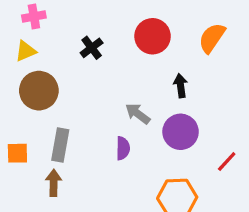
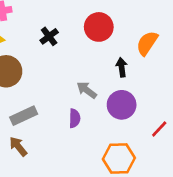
orange semicircle: (212, 38) -> (147, 43), moved
gray rectangle: (60, 145) -> (24, 116), turned 55
brown arrow: (54, 183) -> (18, 146), turned -40

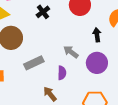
gray rectangle: (24, 116) -> (34, 63), moved
brown arrow: (18, 146) -> (50, 94), moved

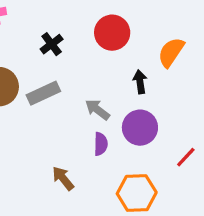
gray rectangle: (34, 63) -> (43, 93), moved
purple semicircle: (62, 73) -> (101, 144), moved

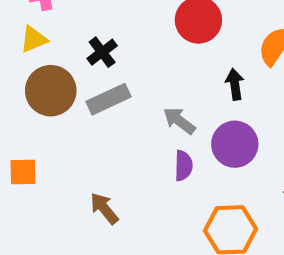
black cross: (52, 44) -> (102, 52), moved
brown arrow: (63, 178) -> (104, 208), moved

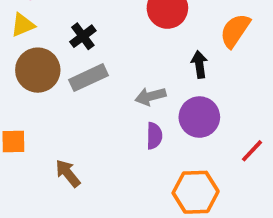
gray arrow: (179, 121) -> (150, 96), turned -52
brown arrow: (104, 208) -> (68, 173), moved

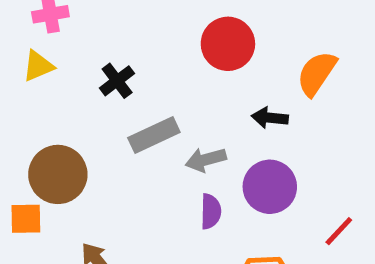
black arrow: (199, 64) -> (270, 118), turned -76
brown circle: (38, 70) -> (58, 174), moved
gray rectangle: (88, 78) -> (154, 135), moved

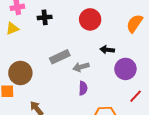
orange semicircle: (317, 73) -> (135, 23), moved
black cross: (117, 81) -> (45, 17), moved, turned 32
purple circle: (270, 187) -> (125, 69), moved

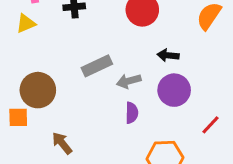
purple circle: (125, 69) -> (174, 90), moved

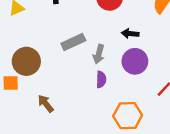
gray arrow: (129, 81) -> (99, 54), turned -60

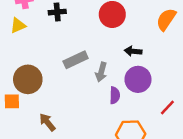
purple semicircle: (101, 79) -> (115, 95), moved

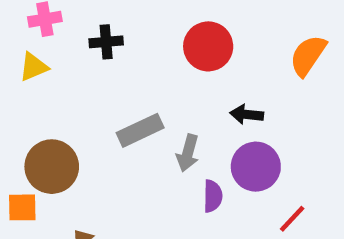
red line: (167, 108) -> (292, 219), moved

